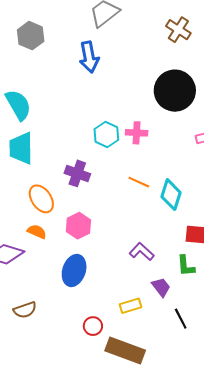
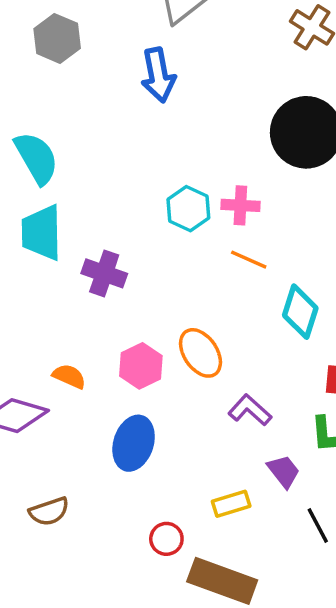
purple cross: (77, 173) -> (104, 273), moved
orange line: (139, 182) -> (249, 260), moved
orange ellipse: (41, 199) -> (200, 353), moved

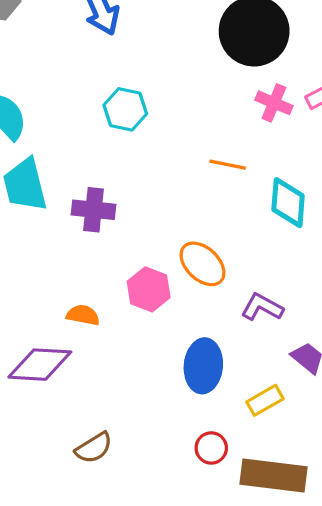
pink cross: (240, 205) -> (274, 103), moved, turned 33
cyan hexagon: (188, 209) -> (125, 109), moved
blue ellipse: (134, 443) -> (203, 366), moved

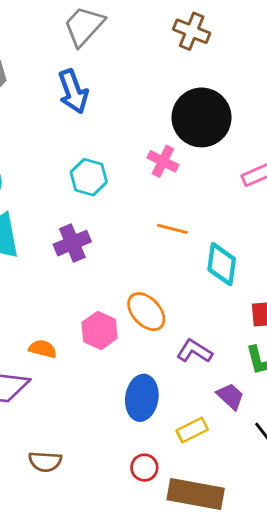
pink cross: (274, 103) -> (163, 161), moved
purple cross: (94, 210) -> (72, 243), moved, turned -32
brown semicircle: (94, 448) -> (45, 462), turned 32

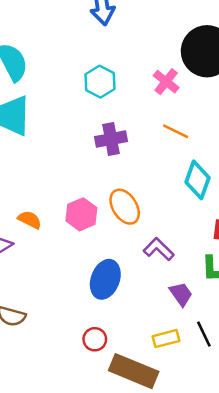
orange line: (172, 229) -> (176, 131), moved
purple cross: (72, 243) -> (111, 139), moved
yellow rectangle: (192, 430) -> (166, 339), moved

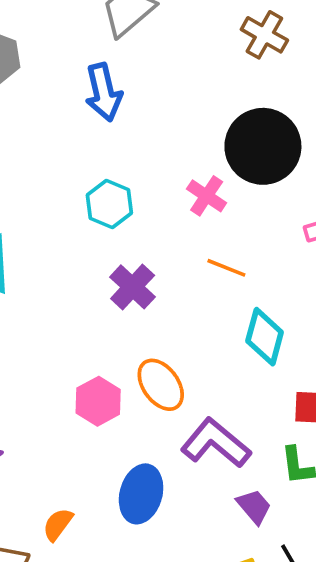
purple cross: (111, 139) -> (133, 287), turned -32
orange semicircle: (30, 220) -> (58, 524), moved, turned -75
purple L-shape: (159, 249) -> (216, 443), size x1.5

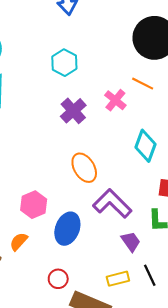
pink cross: (207, 196) -> (115, 100), moved
orange line: (226, 268) -> (143, 84), moved
pink hexagon: (98, 401) -> (34, 205), moved

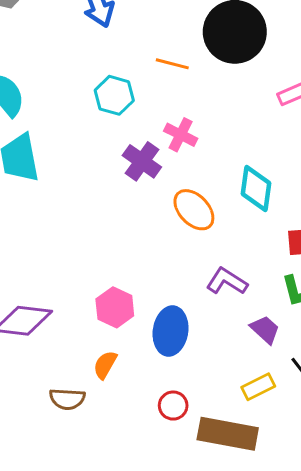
orange line: (143, 84) -> (172, 64), moved
pink cross: (115, 100) -> (181, 135), moved
orange ellipse: (84, 168) -> (194, 210), moved
purple L-shape: (112, 204) -> (227, 281), size x0.7

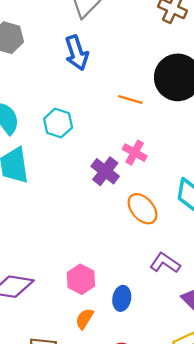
cyan hexagon: (114, 95) -> (58, 123), moved
blue ellipse: (171, 331) -> (122, 298), size x0.7
orange semicircle: (105, 365) -> (84, 319), moved

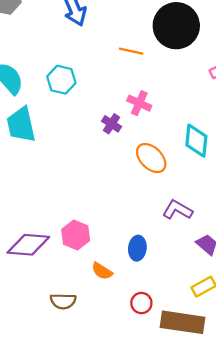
purple cross: (105, 171) -> (111, 124), size x0.7
pink hexagon: (81, 279) -> (76, 235), moved
orange semicircle: (84, 319) -> (102, 271), turned -85

